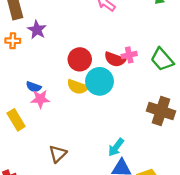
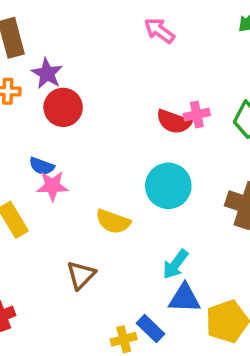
red circle: (80, 59) -> (63, 107), moved
cyan circle: (100, 81) -> (168, 186), moved
yellow semicircle: (78, 87) -> (113, 222), moved

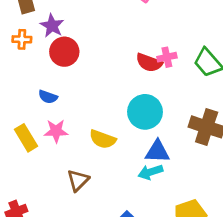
pink star: (52, 186) -> (56, 131), moved
cyan arrow: (175, 264) -> (150, 172), turned 35
blue triangle: (184, 298) -> (157, 152), moved

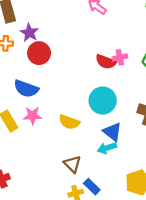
blue semicircle: (48, 97) -> (26, 89), size x1.6
blue triangle: (157, 152) -> (112, 132), turned 36
brown triangle: (78, 180) -> (72, 164), moved, turned -30

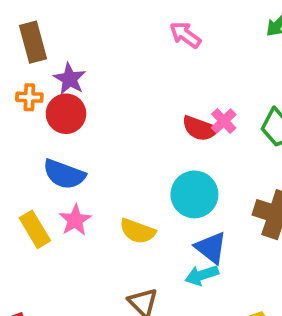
red circle: (39, 53) -> (66, 114), moved
pink cross: (120, 57) -> (224, 121), turned -32
pink star: (33, 116) -> (75, 220), turned -30

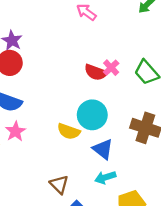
yellow semicircle: (138, 231) -> (69, 131), moved
cyan arrow: (202, 275) -> (105, 177), moved

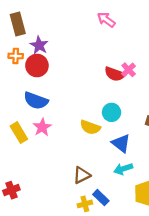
cyan circle: (92, 115) -> (112, 112), size x0.7
brown triangle: (59, 184) -> (82, 175), turned 48

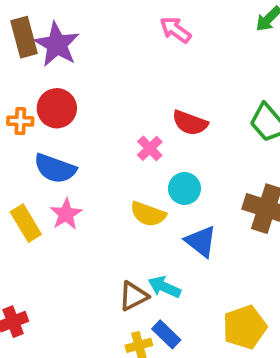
purple star: (39, 45) -> (57, 44), moved, size x1.4
orange cross: (16, 56) -> (20, 121), moved
pink cross: (129, 70) -> (150, 148), moved
cyan arrow: (123, 169) -> (164, 287), moved, turned 42

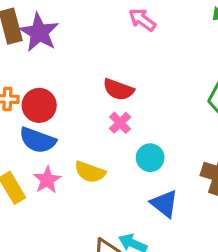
red circle: (57, 108) -> (39, 105), moved
red semicircle: (190, 123) -> (118, 90), moved
yellow semicircle: (148, 214) -> (90, 172), moved

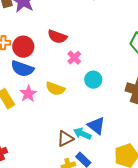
red semicircle: (118, 90) -> (57, 37), moved
blue triangle: (164, 204) -> (96, 126), moved

